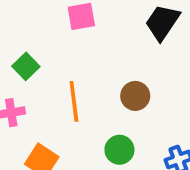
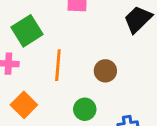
green square: (26, 66) -> (27, 31), size x1.5

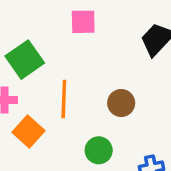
orange square: (24, 105) -> (28, 131), moved

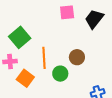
pink square: (83, 22) -> (67, 12), moved
green circle: (99, 150) -> (60, 74), moved

